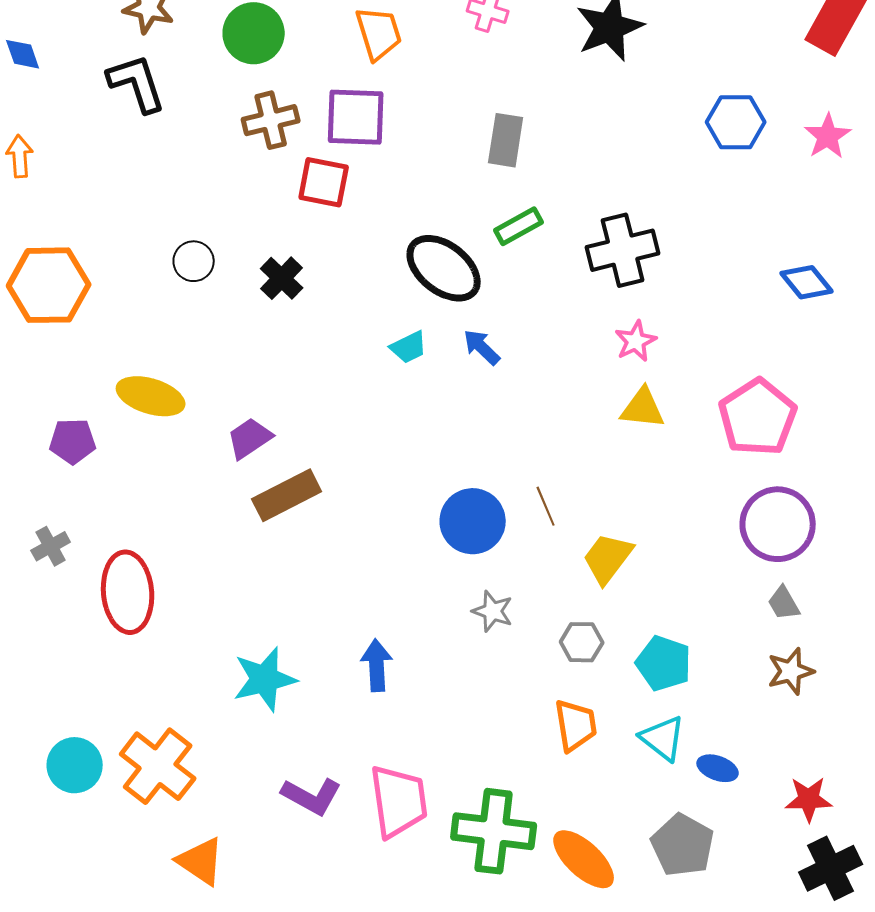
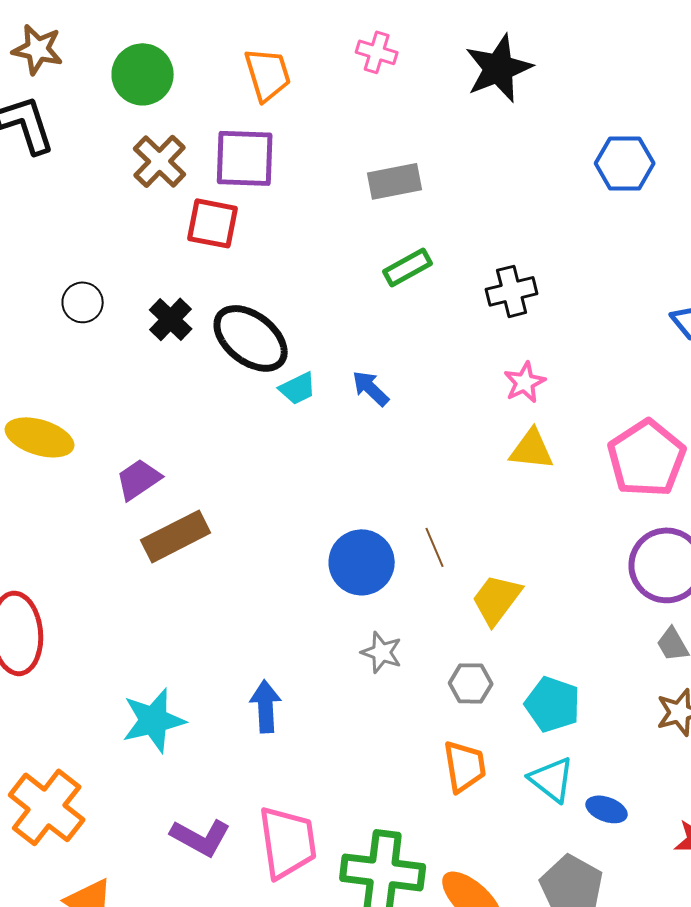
brown cross: (271, 120) -> (160, 161), turned -32
gray rectangle: (506, 140) -> (395, 181), turned 70
black cross: (623, 250) -> (512, 291), size x0.7
black ellipse: (444, 268) -> (251, 338), moved

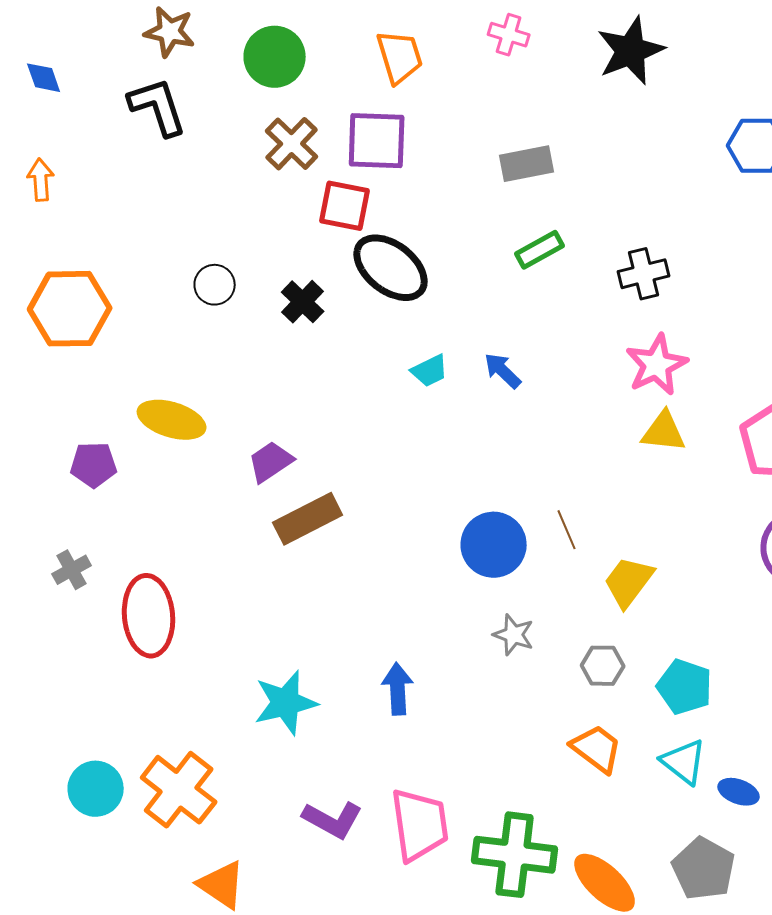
black ellipse: (251, 338) -> (391, 268), moved
pink star: (525, 382) -> (657, 365), size x1.5
orange trapezoid: (465, 766) -> (597, 749), turned -44

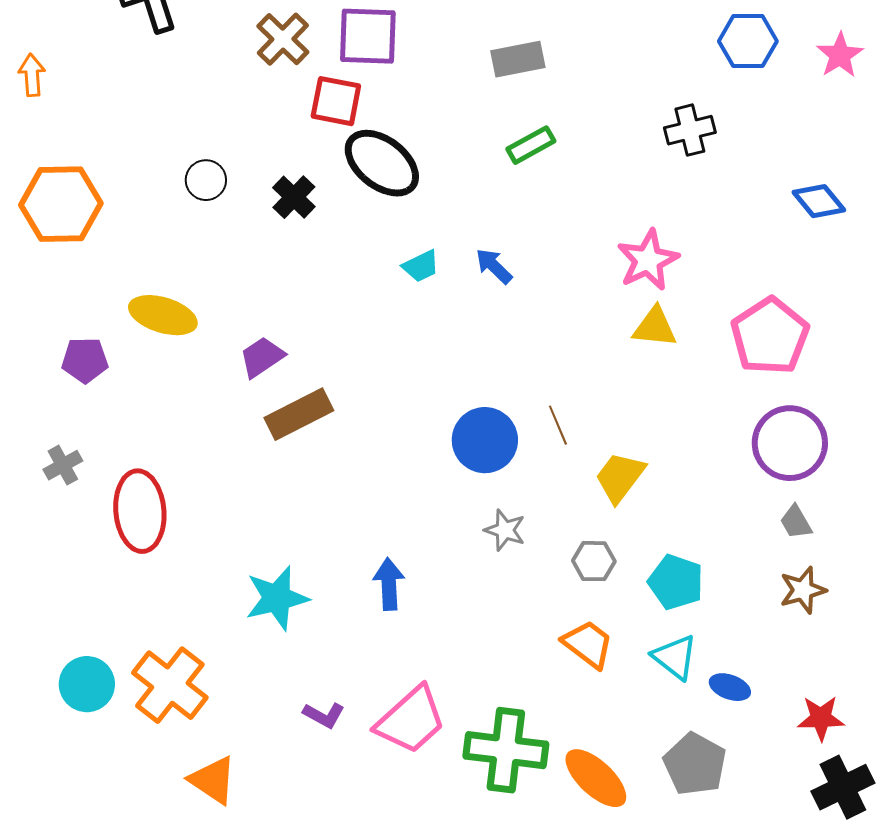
black cross: (644, 274) -> (690, 130), moved
purple L-shape: (333, 820) -> (324, 715), size x0.7
pink trapezoid: (420, 825) -> (411, 720), turned 56

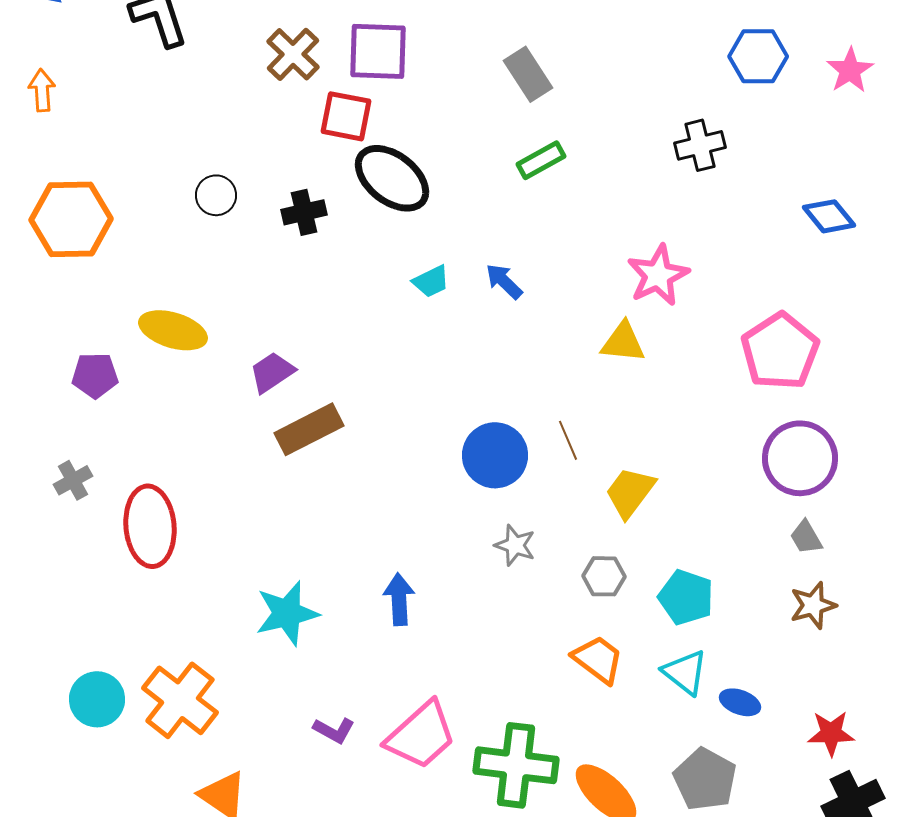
gray rectangle: (518, 59) -> (528, 74), turned 68
black cross: (294, 197) -> (304, 212), turned 33
yellow triangle: (655, 327) -> (623, 342), moved

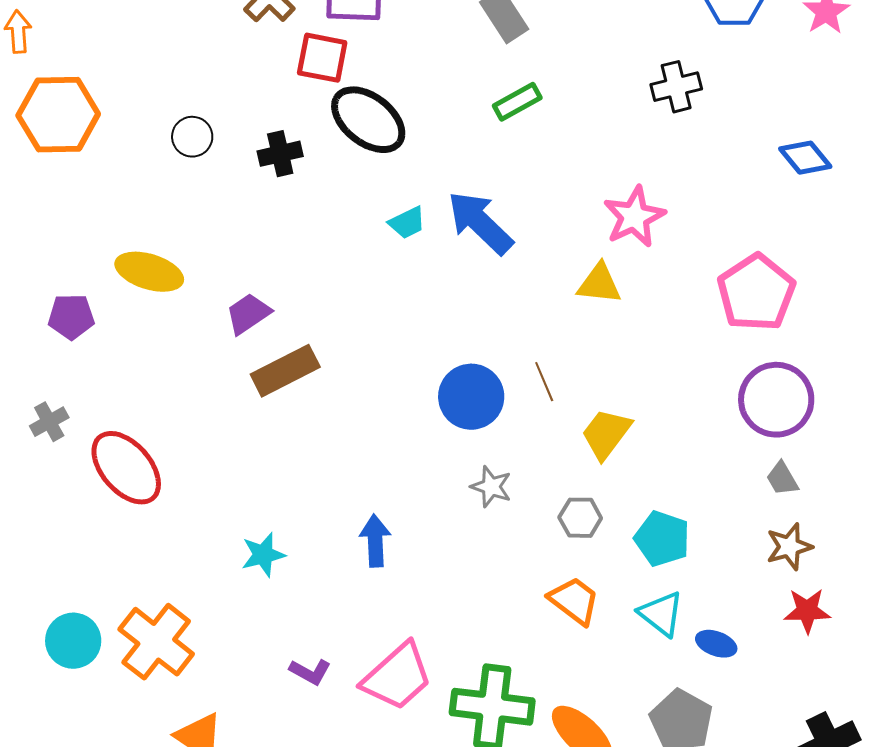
orange hexagon: (71, 219) -> (58, 115), moved
blue arrow: (504, 281) -> (480, 223), size x1.8
red ellipse: (150, 526) -> (126, 468), turned -36
cyan star: (287, 613) -> (263, 555), size x0.7
red star: (831, 733) -> (807, 611), moved

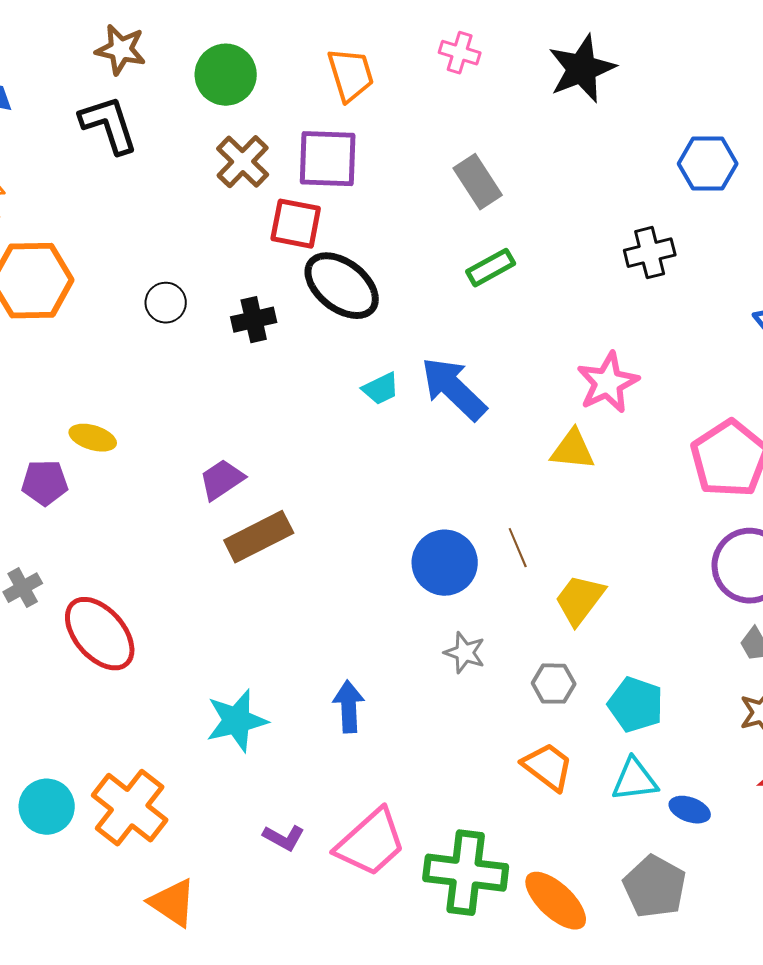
yellow ellipse: (149, 272) -> (93, 438), moved, size x0.7
cyan star: (263, 555) -> (237, 721), size x1.4
cyan triangle: (661, 614) -> (635, 780), turned -45

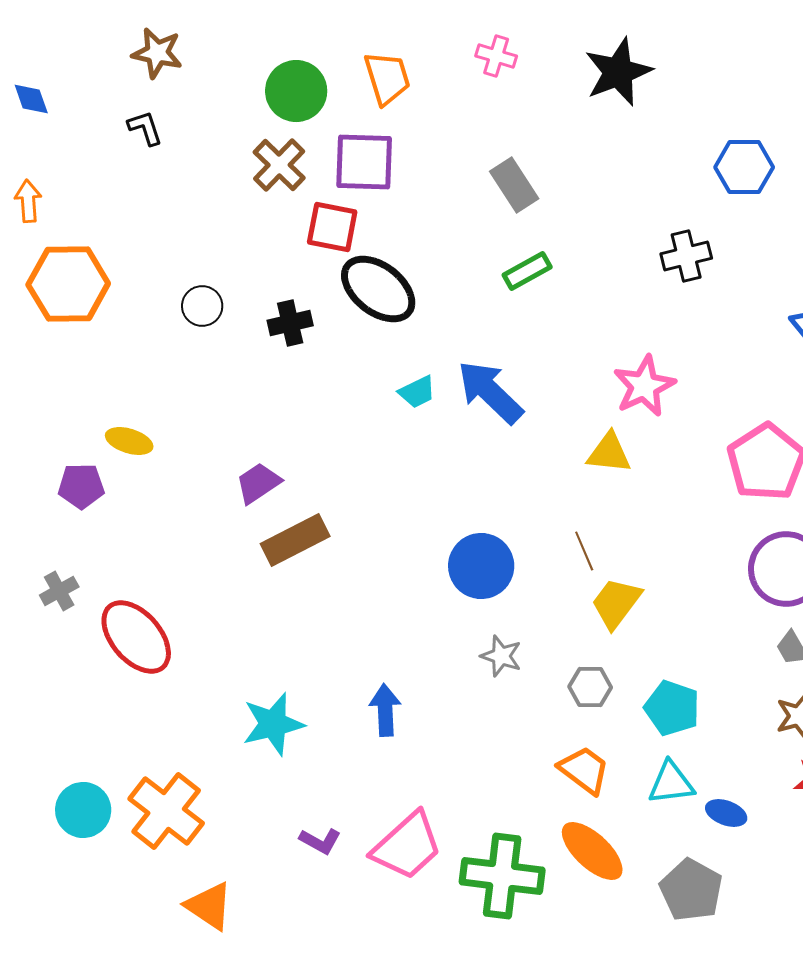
green circle: (226, 75) -> (296, 91), moved
black L-shape: (109, 125) -> (145, 128), size x0.6
brown line: (518, 548) -> (584, 551), moved
orange ellipse: (556, 901) -> (592, 851), moved

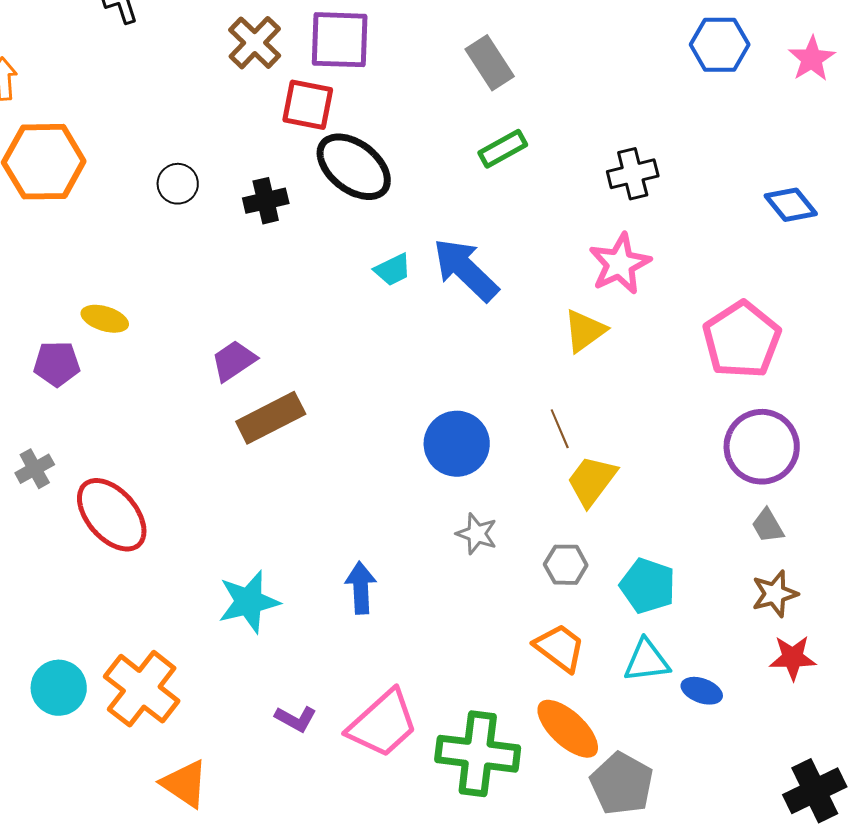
black cross: (686, 256) -> (633, 174), moved
yellow triangle: (609, 453) -> (585, 331), turned -42
gray pentagon: (691, 890) -> (622, 784), moved

